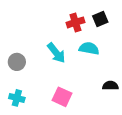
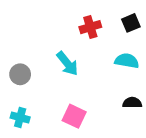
black square: (100, 19) -> (131, 23), moved
cyan semicircle: (89, 48) -> (127, 61), moved

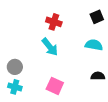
red cross: (90, 27) -> (54, 22), moved, turned 35
gray circle: (20, 74) -> (15, 67), moved

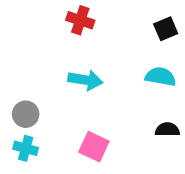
red cross: (54, 22) -> (80, 20), moved
cyan arrow: (50, 47) -> (85, 80), turned -42

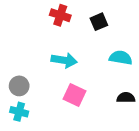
black square: (166, 29) -> (99, 22), moved
pink square: (94, 147) -> (74, 95), moved

